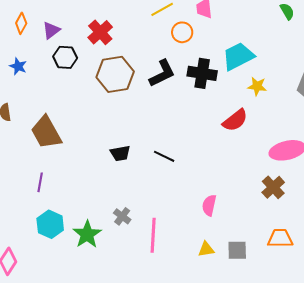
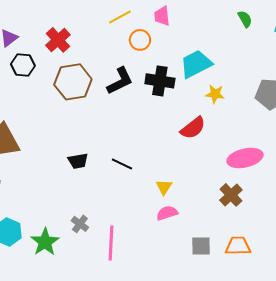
pink semicircle: (209, 205) -> (167, 213), turned 60
yellow triangle: (206, 249) -> (164, 187), moved, turned -48
gray square: (237, 250) -> (201, 246), moved

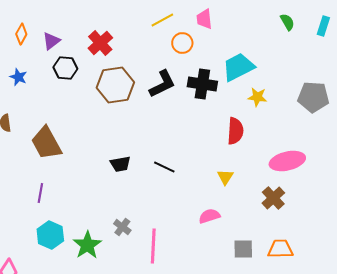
red semicircle: (193, 128) -> (235, 131), turned -48
yellow triangle: (164, 187) -> (225, 177), moved

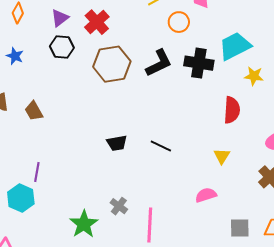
purple triangle: (51, 41) -> (60, 18), moved
brown trapezoid: (46, 143) -> (34, 111), moved, size x0.6
cyan hexagon: (50, 235) -> (21, 198), moved

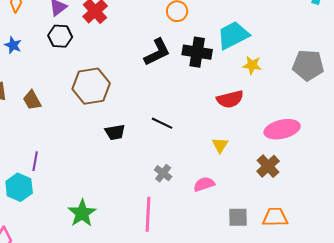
brown hexagon: (112, 64) -> (91, 86), moved
red semicircle: (232, 110) -> (230, 99), turned 72
black line: (161, 146) -> (162, 123), moved
gray cross: (119, 206) -> (163, 173), moved

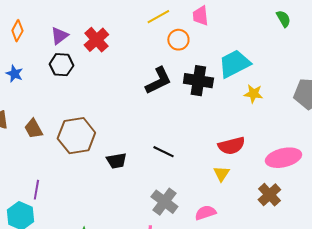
brown hexagon: (91, 86) -> (76, 136), moved
red semicircle: (230, 99) -> (231, 146), moved
gray cross: (163, 173) -> (164, 202), size x1.5

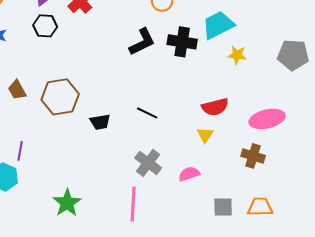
brown cross: (269, 195) -> (253, 156), turned -30

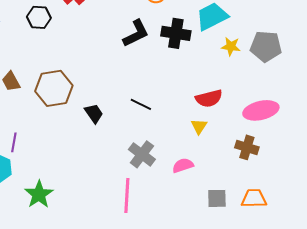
gray pentagon: (293, 55) -> (266, 46), moved
black trapezoid: (100, 122) -> (94, 113), turned -115
green star: (67, 203) -> (39, 194), moved

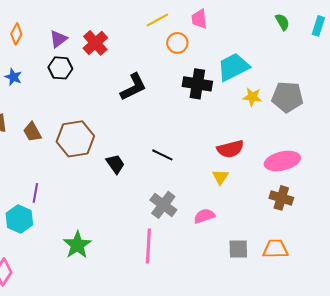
black L-shape: (136, 33) -> (133, 87), moved
brown cross: (247, 147) -> (281, 198), moved
green star: (39, 194) -> (77, 245), moved

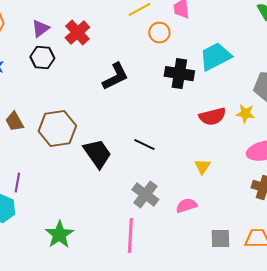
yellow star: (252, 97) -> (245, 114), moved
red semicircle: (230, 149) -> (212, 117), moved
black trapezoid: (115, 164) -> (97, 154), size x1.5

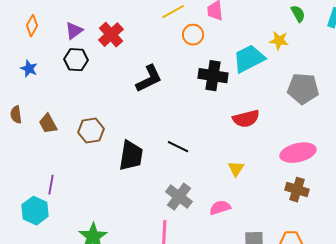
yellow star: (245, 114) -> (279, 41), moved
brown hexagon: (57, 129) -> (91, 131), size x0.7
black trapezoid: (97, 154) -> (131, 156), turned 44

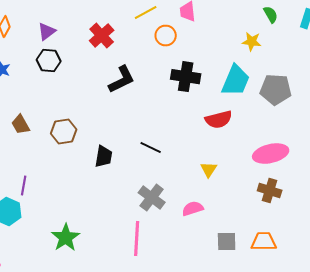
red cross: (111, 35) -> (102, 36), moved
cyan trapezoid: (249, 59) -> (236, 81), moved, turned 140
black trapezoid: (131, 156) -> (104, 157), size x0.7

